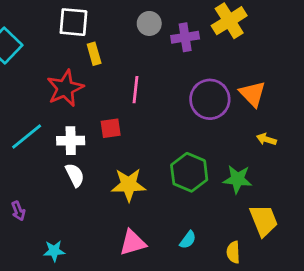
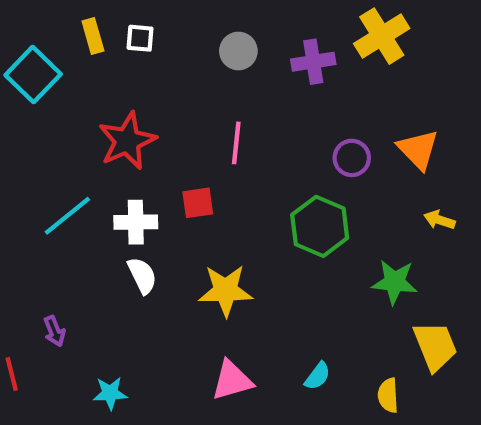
white square: (73, 22) -> (140, 38), size x0.6
gray circle: (149, 23) -> (238, 51), moved
yellow rectangle: (94, 54) -> (93, 36), moved
purple circle: (210, 99) -> (352, 158), size x0.6
green hexagon: (189, 172) -> (320, 226), moved

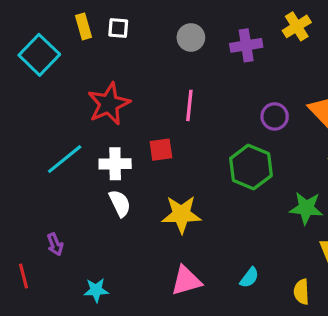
yellow cross: (382, 36) -> (297, 26), size x0.7

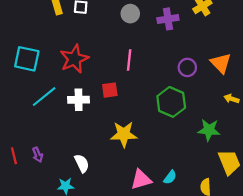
cyan square: (39, 55) -> (27, 59), moved, turned -32
white semicircle: (120, 203) -> (82, 163), moved
red line: (24, 276) -> (14, 156), moved
pink triangle: (186, 281) -> (141, 179), moved

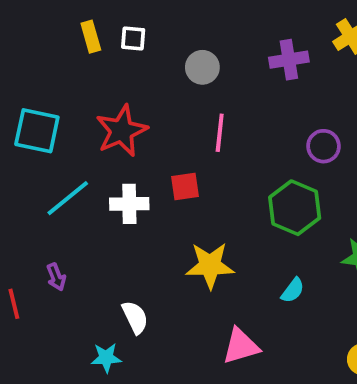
gray circle: (130, 14) -> (202, 67), moved
purple arrow: (38, 155) -> (56, 277), moved
cyan semicircle: (170, 177) -> (293, 290), moved

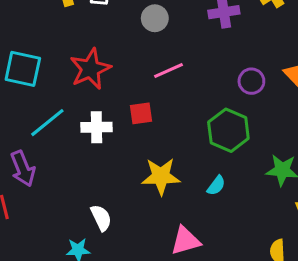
pink line: (220, 133) -> (169, 70), turned 60
purple arrow: (56, 277) -> (23, 169), moved, size x1.6
cyan semicircle: (293, 290) -> (216, 185), moved

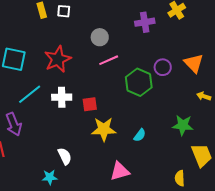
gray circle: (155, 18) -> (100, 37), moved
red square: (141, 113) -> (90, 104), moved
green hexagon: (228, 130) -> (139, 82), moved

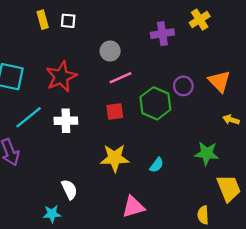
red square: (90, 104) -> (115, 111), moved

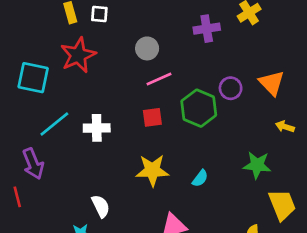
red star: (61, 77) -> (78, 55), moved

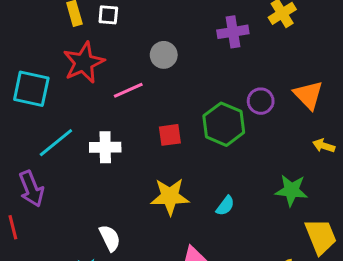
pink line: (159, 79) -> (128, 90), moved

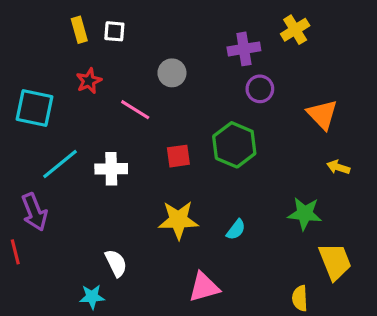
red star: (84, 63) -> (89, 81), size x0.6
pink line: (128, 90) -> (135, 110), turned 56
purple circle: (261, 101) -> (260, 89), moved

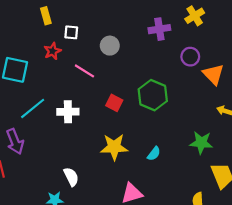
white square: (114, 31) -> (71, 32), moved
purple circle: (260, 89) -> (190, 57), moved
red square: (178, 156) -> (114, 103), turned 35

